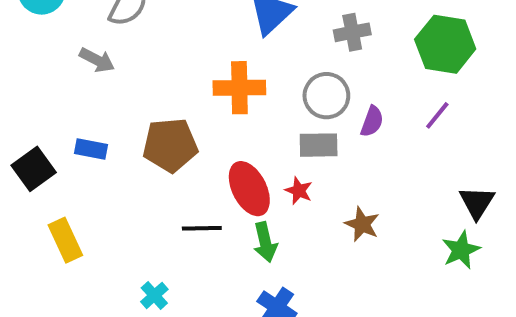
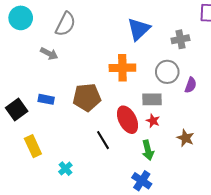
gray rectangle: (319, 145) -> (152, 99), moved
black line: (202, 228) -> (103, 140), turned 60
green arrow: (265, 242) -> (148, 150), moved
cyan cross: (154, 295) -> (65, 169), moved

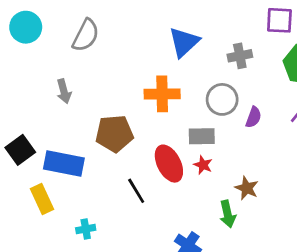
gray arrow: (49, 54) -> (64, 91), moved, turned 48
blue rectangle: (46, 99) -> (64, 164), moved, size x1.8
green arrow: (148, 150) -> (228, 214), moved
cyan cross: (65, 169) -> (86, 229), turned 32

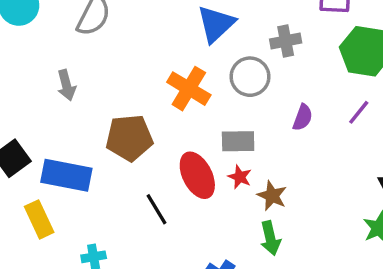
orange cross: (162, 94) -> (189, 89), turned 32
gray circle: (222, 99) -> (250, 77), moved
brown star: (247, 188) -> (272, 196), moved

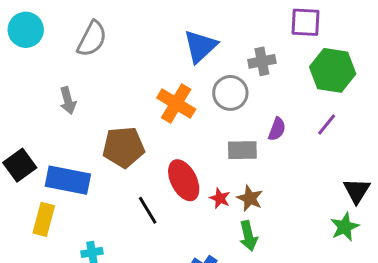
gray rectangle: (238, 141) -> (242, 150), moved
red star: (240, 177) -> (220, 198), moved
yellow rectangle: (39, 219) -> (44, 219), turned 40

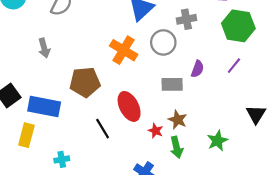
red star: (220, 198) -> (156, 131), moved
green star: (345, 227) -> (217, 141), moved

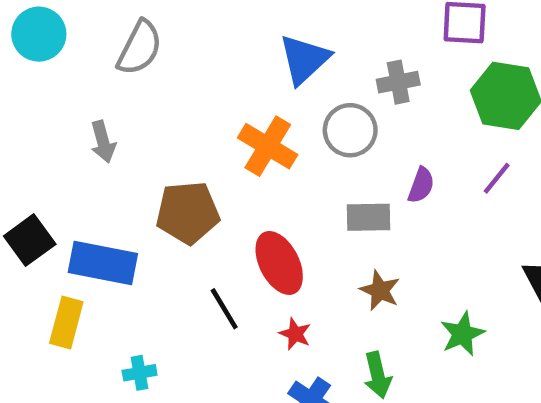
red star: (156, 131) -> (295, 334), moved
green arrow: (177, 147) -> (378, 375), moved

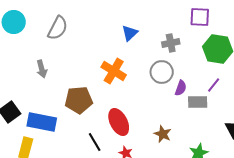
blue triangle: (304, 59) -> (130, 33), size x0.7
gray circle: (350, 130) -> (162, 72), moved
gray rectangle: (368, 217) -> (198, 102), moved

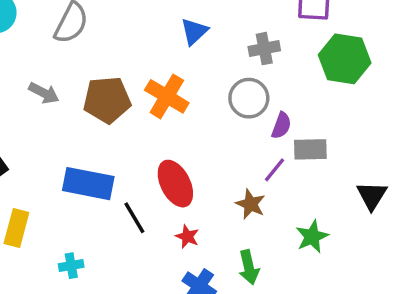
gray arrow: (42, 69) -> (44, 93), turned -48
purple line: (214, 85) -> (274, 170), moved
brown pentagon: (79, 100) -> (107, 100), moved
blue rectangle: (42, 122) -> (88, 184), moved

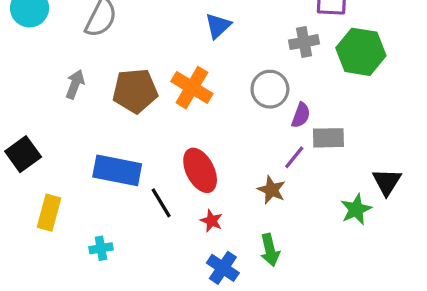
gray cross: (264, 49) -> (304, 42), moved
gray arrow: (44, 93) -> (75, 84), turned -96
green star: (312, 237) -> (356, 209), moved

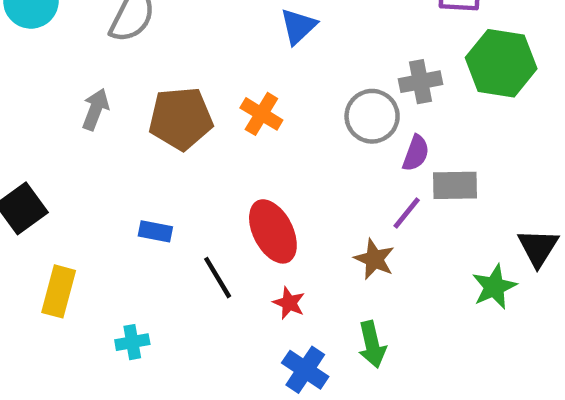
gray cross: (304, 42) -> (420, 82), moved
orange cross: (192, 88) -> (261, 114), size x0.7
blue rectangle: (117, 170) -> (155, 231), size x0.5

